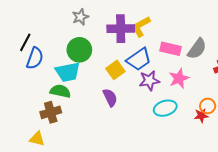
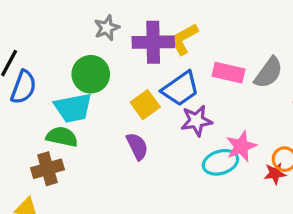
gray star: (80, 17) -> (107, 28), moved
pink star: (179, 78) -> (241, 146), moved

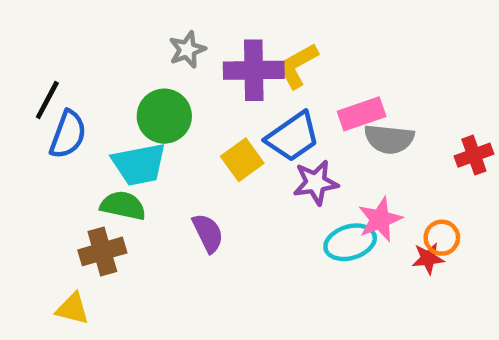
pink rectangle: (228, 73) -> (362, 114), turned -32
gray semicircle: (269, 73) -> (389, 139), moved, turned 60
purple semicircle: (137, 146) -> (208, 233), moved

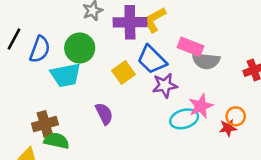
pink rectangle: (362, 114) -> (191, 47), turned 40
blue semicircle: (68, 134) -> (40, 49), moved
blue trapezoid: (293, 137) -> (152, 60), turned 80
green semicircle: (123, 206) -> (56, 141), moved

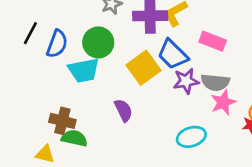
gray semicircle: (206, 61) -> (215, 82), moved
yellow square: (124, 72) -> (143, 68), size x1.4
cyan ellipse: (184, 119) -> (191, 137), moved
brown cross: (45, 124) -> (62, 121), turned 30

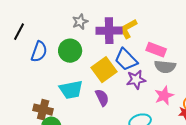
black line: (30, 33) -> (19, 32), moved
cyan trapezoid: (84, 70) -> (71, 90), moved
gray semicircle: (215, 82) -> (165, 67), moved
purple semicircle: (124, 110) -> (102, 98), moved

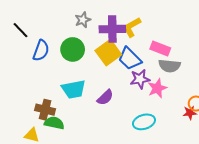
black line: (19, 32) -> (21, 30), turned -72
yellow square: (104, 70) -> (108, 53), moved
pink star: (164, 96) -> (157, 88), moved
purple semicircle: (102, 98) -> (105, 97), turned 72

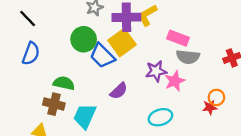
blue semicircle: (41, 51) -> (31, 54), moved
blue trapezoid: (130, 59) -> (102, 56), moved
cyan trapezoid: (74, 89) -> (85, 116), moved, turned 125
green semicircle: (54, 123) -> (64, 83), moved

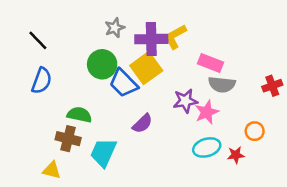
red star: (210, 107) -> (236, 155), moved
cyan ellipse: (160, 117) -> (207, 147), moved

